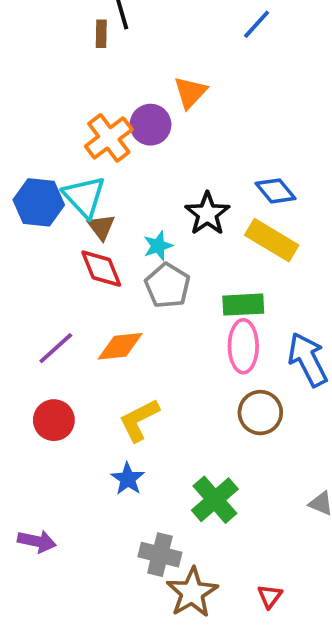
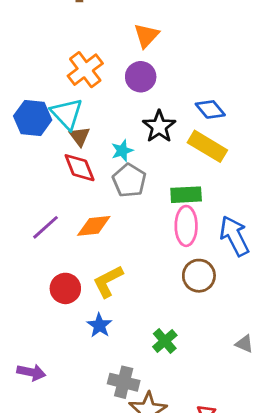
purple circle: (150, 125) -> (141, 77), moved
red circle: (54, 420) -> (65, 288), moved
green cross: (215, 500) -> (165, 341), size x0.7

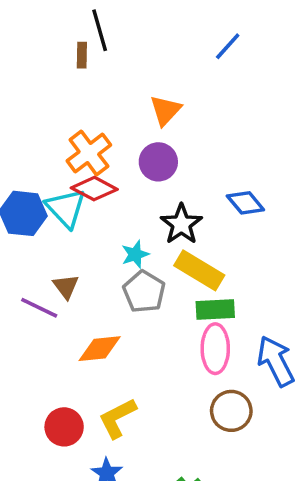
brown triangle: (80, 136) -> (66, 286), moved
yellow rectangle: (207, 146) -> (199, 270), moved
red diamond: (80, 168) -> (94, 189), moved, turned -40
purple line: (45, 227) -> (39, 308), moved, turned 68

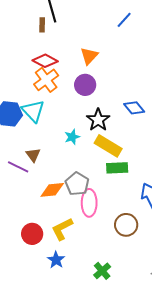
red diamond: (94, 189) -> (45, 61), moved
gray pentagon: (144, 292) -> (77, 184), moved
pink ellipse: (215, 349) -> (89, 203), moved

